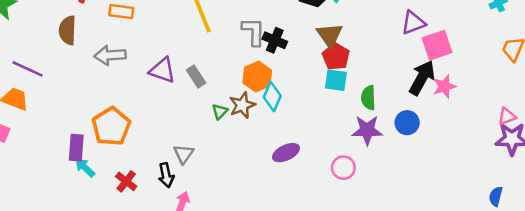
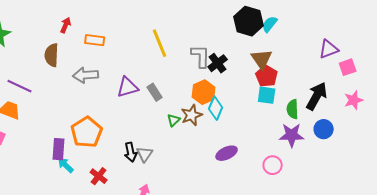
black cross: (275, 40) -> (218, 63), turned 30
pink square: (437, 45) -> (348, 67), size x0.7
purple triangle: (162, 70) -> (128, 87), turned -35
black arrow: (422, 78) -> (317, 96), moved
black arrow: (166, 175) -> (131, 152), moved

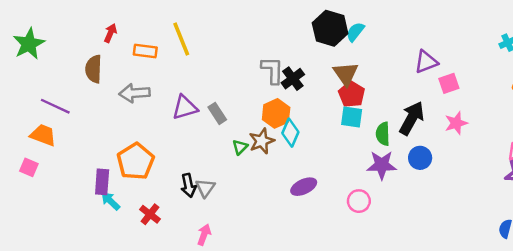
yellow line: (160, 43) -> (181, 39), moved

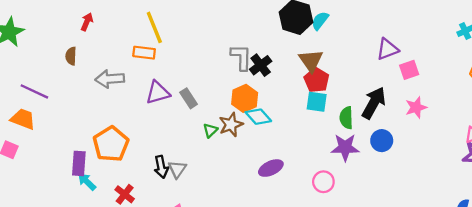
orange rectangle: (145, 51) -> (144, 53), moved
brown semicircle: (94, 69) -> (71, 56), size x0.7
cyan diamond: (290, 133) -> (258, 117), turned -65

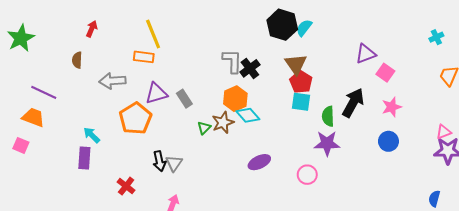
pink square: (409, 70) -> (385, 73), turned -36
blue circle: (382, 141) -> (388, 141), moved
orange pentagon: (111, 144) -> (135, 118), moved
cyan arrow: (87, 182) -> (92, 135), moved

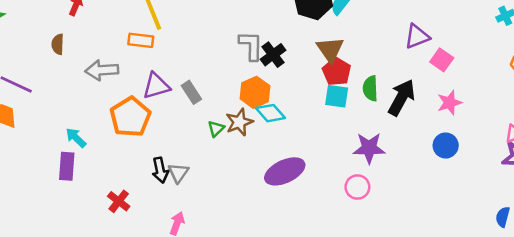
green semicircle: (328, 116) -> (370, 88), moved
purple ellipse: (259, 162) -> (285, 171), size x1.4
pink circle: (307, 175) -> (357, 187), moved

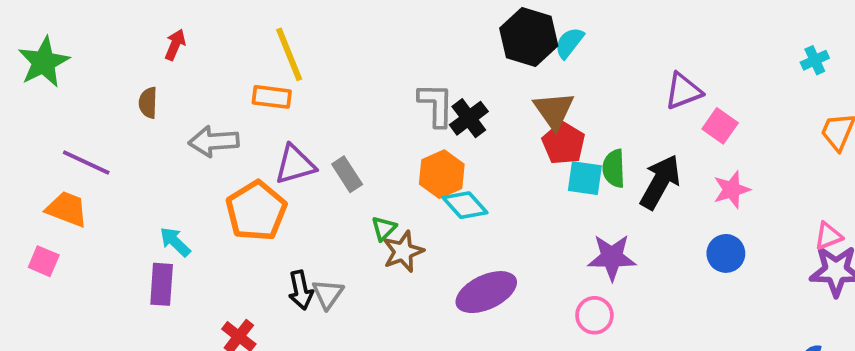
cyan square: (337, 96) -> (585, 178), moved
brown star: (239, 122) -> (403, 252), moved

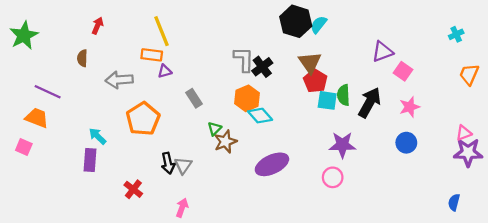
purple triangle: (295, 165) -> (165, 71), moved, size x0.6

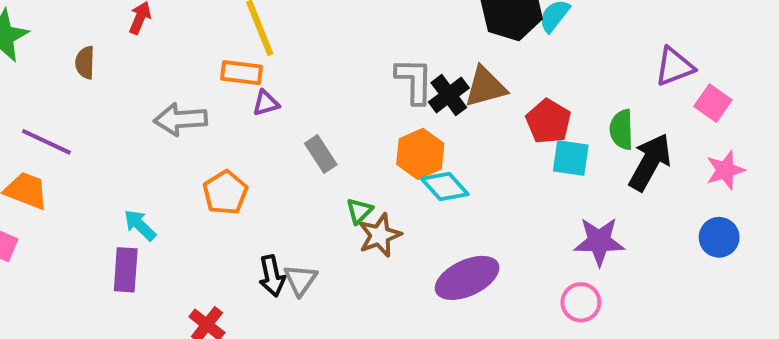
brown semicircle: (82, 58) -> (85, 62), moved
brown triangle: (310, 63) -> (485, 87), moved, turned 50
green semicircle: (343, 95) -> (622, 130), moved
orange pentagon: (143, 119) -> (225, 193), size x0.7

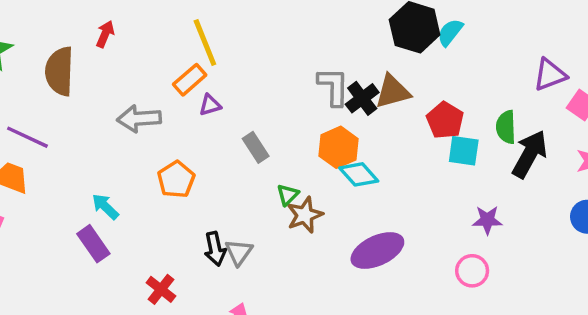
brown semicircle: (85, 62) -> (60, 71), size x1.8
orange rectangle: (241, 73) -> (190, 80), turned -48
purple star: (599, 241) -> (487, 220), size x0.7
purple rectangle: (126, 270) -> (93, 244), turned -39

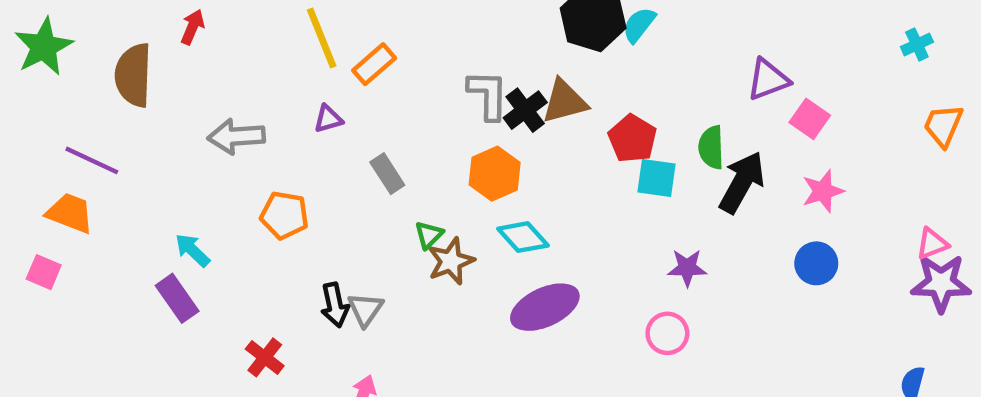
orange rectangle: (190, 80) -> (374, 64), moved
cyan diamond: (359, 174) -> (523, 237), moved
orange pentagon: (176, 179) -> (284, 215), turned -30

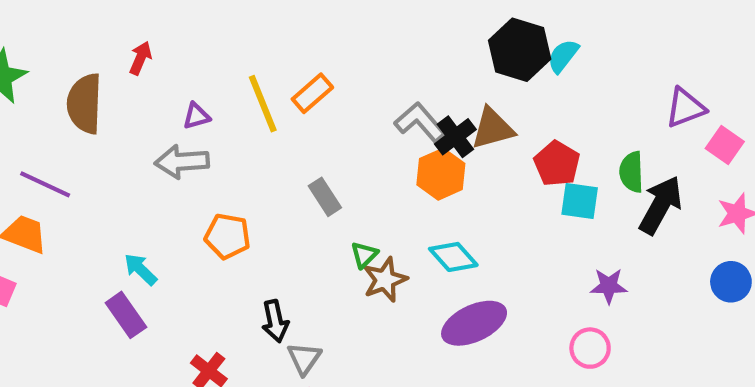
yellow line: (322, 38) -> (263, 104), moved
gray L-shape: (488, 95) -> (420, 122), turned -42
purple triangle: (328, 119) -> (196, 116), moved
orange hexagon: (495, 174) -> (441, 174), moved
gray triangle: (365, 309) -> (304, 358), moved

